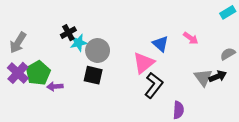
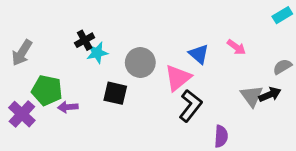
gray circle: (98, 51) -> (140, 62), moved
purple cross: (18, 73) -> (22, 114), moved
green pentagon: (38, 73) -> (47, 90), turned -30

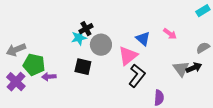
black cross: (85, 40) -> (86, 29), moved
gray arrow: (22, 53) -> (16, 50), moved, turned 36
cyan star: (97, 53) -> (79, 38), moved

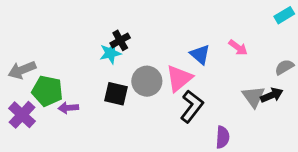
gray circle: (101, 45) -> (147, 81), moved

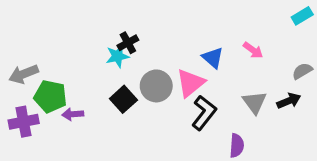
black square: (116, 94) -> (123, 99), turned 35
gray triangle: (253, 97) -> (255, 102), moved
purple cross: (22, 115) -> (24, 122), turned 36

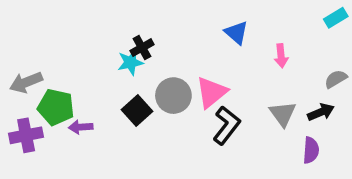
pink arrow: (253, 50) -> (281, 56), turned 48
blue triangle: (213, 58) -> (236, 33), moved
purple semicircle: (237, 146) -> (311, 150), moved

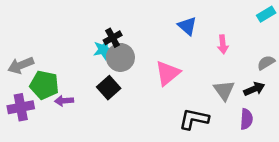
gray circle: (173, 96) -> (120, 57), moved
black L-shape: (226, 125) -> (194, 119), moved, turned -116

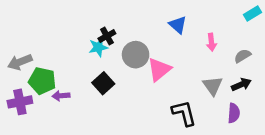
gray circle: (120, 57) -> (136, 55), moved
gray semicircle: (266, 63) -> (243, 56), moved
black L-shape: (194, 119) -> (184, 113), turned 64

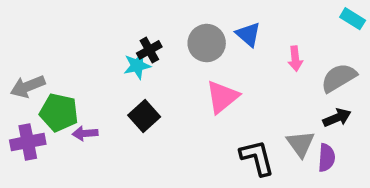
cyan rectangle: (252, 14) -> (353, 19), turned 63
gray circle: (136, 55) -> (207, 43), moved
gray semicircle: (243, 56) -> (339, 78), size x1.5
gray triangle: (213, 86) -> (300, 144), moved

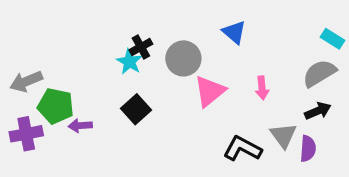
cyan rectangle: (353, 19) -> (332, 39), moved
gray circle: (207, 43) -> (183, 58), moved
pink arrow: (295, 59) -> (262, 88), moved
cyan star: (137, 66) -> (129, 62), turned -30
black L-shape: (257, 158) -> (242, 149), turned -48

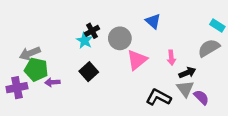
gray arrow: (26, 81) -> (30, 53), moved
black arrow: (318, 111) -> (187, 73), moved
purple semicircle: (308, 149) -> (201, 97), turned -49

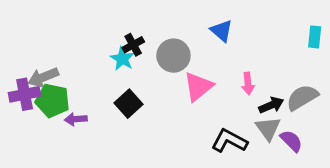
cyan rectangle: (217, 25) -> (315, 37), turned 64
gray semicircle: (209, 48) -> (302, 97), moved
purple cross: (17, 88) -> (25, 94), moved

